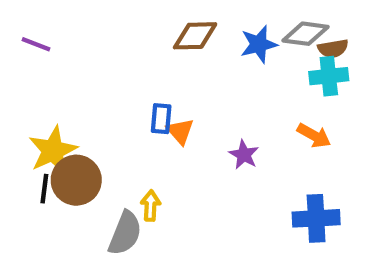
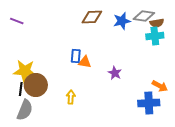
orange triangle: (180, 131) -> (85, 62), turned -40
orange arrow: (314, 136) -> (160, 86), moved
yellow star: (53, 150) -> (25, 71), turned 30
gray semicircle: (125, 233) -> (25, 110), moved

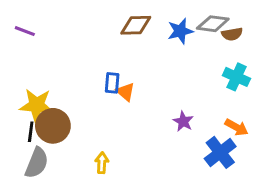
cyan cross: (155, 36) -> (237, 77), moved, turned 30
orange triangle: (85, 62) -> (125, 92), turned 32
purple star: (115, 73) -> (183, 121), moved
yellow arrow: (71, 97) -> (102, 163), moved
blue cross: (149, 103) -> (220, 152), turned -35

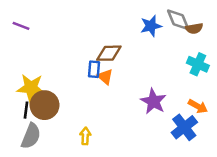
gray diamond: (213, 24) -> (178, 20), turned 60
brown diamond: (136, 25) -> (109, 53), moved
purple star: (183, 121) -> (153, 101), size x1.5

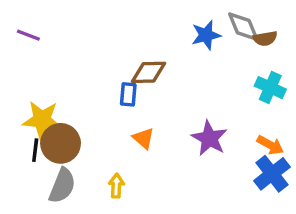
orange triangle: (105, 77) -> (143, 138), moved
blue cross: (184, 127) -> (272, 174), moved
gray semicircle: (31, 136) -> (62, 186), moved

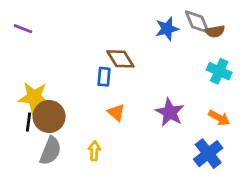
brown diamond: (148, 72) -> (120, 59), turned 60
blue cross: (272, 174) -> (208, 154), moved

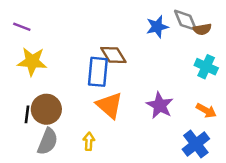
blue rectangle: (104, 77) -> (98, 72), size x1.6
yellow star: (34, 97) -> (32, 62), moved
orange triangle: (116, 112) -> (109, 105), size x1.6

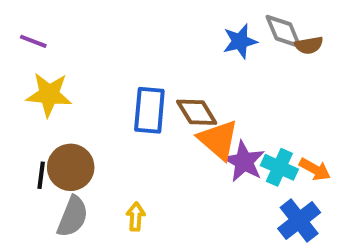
brown diamond: (113, 55) -> (197, 112), moved
cyan cross: (206, 67) -> (279, 167), moved
orange triangle: (109, 105) -> (218, 140), moved

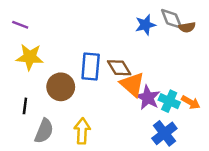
brown circle: (71, 167) -> (61, 87), moved
yellow arrow: (136, 217) -> (82, 131), size x1.5
blue cross: (299, 220) -> (164, 133), moved

